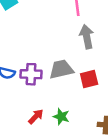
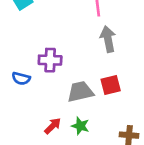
gray trapezoid: (61, 69) -> (80, 92), moved
purple cross: (31, 74) -> (50, 60), moved

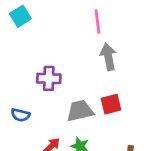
blue semicircle: (21, 78) -> (20, 115), moved

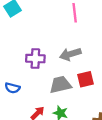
gray arrow: (108, 57) -> (70, 54), moved, turned -96

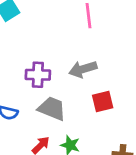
gray trapezoid: (60, 85) -> (52, 109), moved, turned 35

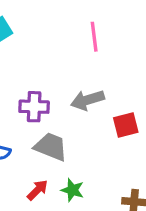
red square: (103, 101) -> (126, 125), moved

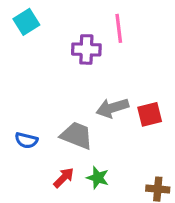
gray arrow: (87, 100) -> (112, 108), moved
purple cross: (34, 107) -> (86, 49), moved

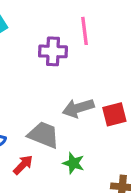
red arrow: (64, 178) -> (23, 165), moved
green star: (98, 178) -> (73, 163), moved

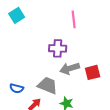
purple cross: (53, 51) -> (58, 48), moved

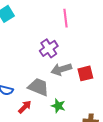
purple cross: (58, 48) -> (49, 48), turned -36

